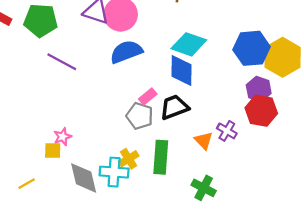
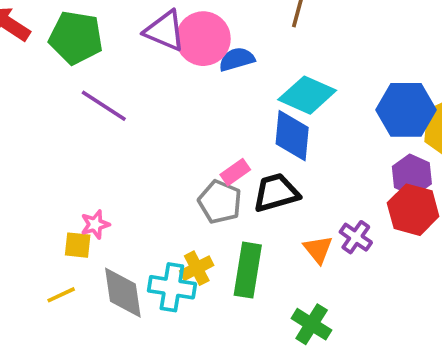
blue semicircle: (126, 52) -> (237, 59), moved, size x0.7
yellow line: (27, 184) -> (61, 295), moved

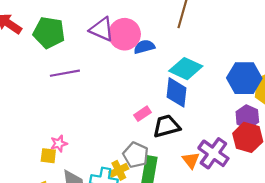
purple line: (104, 106) -> (65, 73), turned -44
gray pentagon: (220, 202) -> (136, 155), moved
purple cross: (356, 237) -> (213, 153), size x1.6

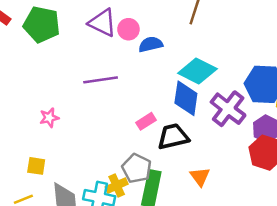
pink circle: (125, 34) -> (128, 29), size x0.6
purple line: (65, 73) -> (101, 80), moved
pink star: (59, 144) -> (49, 118), moved
purple cross: (213, 153) -> (228, 109), moved

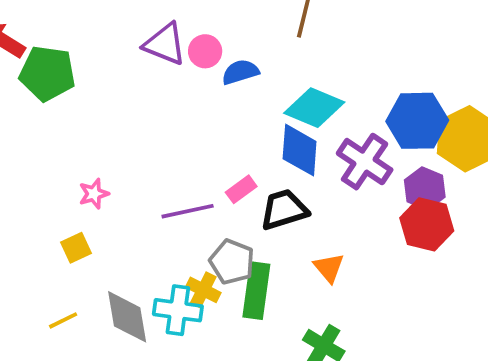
green pentagon: (42, 24) -> (47, 73), moved
purple line: (101, 80) -> (188, 211), moved
yellow square: (36, 166) -> (76, 248), moved, turned -30
yellow cross: (117, 186) -> (203, 290), turned -35

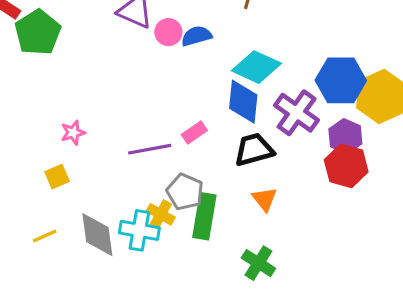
pink circle: (205, 51) -> (168, 32), moved
green pentagon: (47, 73) -> (38, 32), turned 30
black trapezoid: (284, 210) -> (254, 150), moved

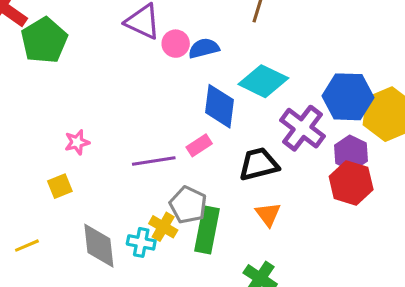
blue diamond: (243, 102) -> (220, 106), moved
cyan cross: (139, 230) -> (141, 242), size x0.7
yellow line: (45, 236) -> (27, 246), moved

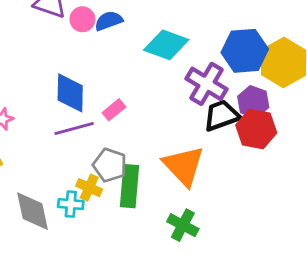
blue diamond: (220, 106) -> (70, 93), moved
black trapezoid: (259, 164) -> (221, 115), moved
orange triangle: (268, 214) -> (184, 166), size x1.8

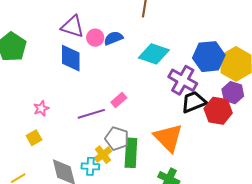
blue diamond: (70, 93) -> (71, 58), moved
purple hexagon: (253, 102) -> (233, 93), moved
yellow cross: (89, 188) -> (103, 155), turned 30

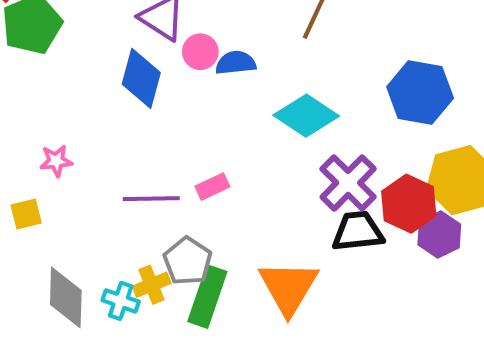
blue hexagon: (209, 57) -> (420, 92), moved
red hexagon: (218, 111) -> (409, 204), moved

